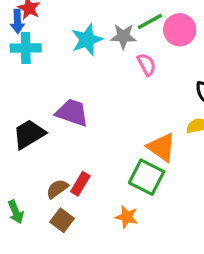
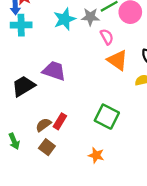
orange triangle: (161, 147) -> (117, 60), moved
orange star: (127, 217) -> (96, 155), moved

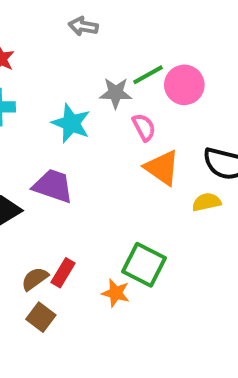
cyan star: (65, 19) -> (71, 123), moved, turned -30
orange star: (96, 155) -> (116, 293), moved

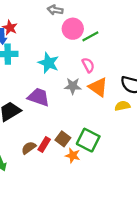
pink circle: (184, 85) -> (73, 29), moved
gray star: (116, 93) -> (73, 86), moved
brown square: (41, 317) -> (63, 139), moved

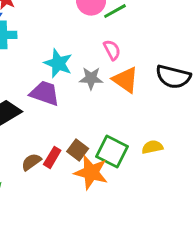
cyan star: (49, 63) -> (58, 63), moved
yellow semicircle: (122, 106) -> (152, 147), moved
orange star: (73, 155) -> (91, 172), size x1.6

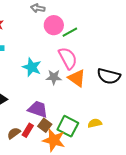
pink semicircle: (112, 50) -> (68, 58), size x1.6
purple trapezoid: (45, 93) -> (38, 109), moved

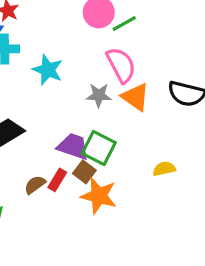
cyan star: (32, 67) -> (48, 70), moved
green square: (68, 126) -> (99, 148), moved

